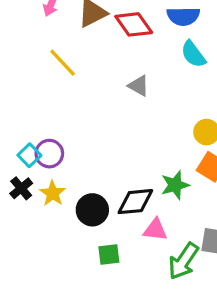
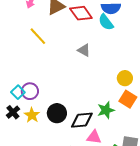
cyan semicircle: (193, 54) -> (106, 22), moved
black circle: (92, 210) -> (57, 113), moved

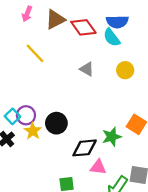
yellow circle: (125, 78) -> (125, 70), moved
black circle: (57, 113) -> (56, 123), moved
yellow star: (32, 115) -> (33, 131), moved

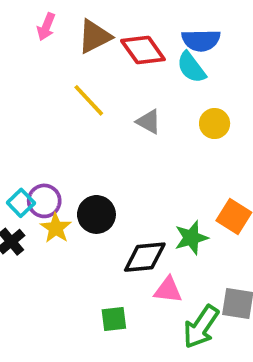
yellow line: (35, 53) -> (89, 100), moved

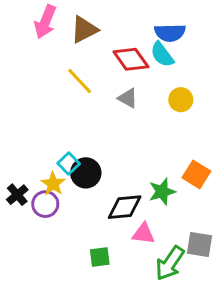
pink arrow: (46, 27) -> (45, 22), size x1.5
red diamond: (143, 50) -> (131, 59), moved
purple circle: (44, 201) -> (45, 204), moved
cyan square: (21, 203) -> (69, 164), moved

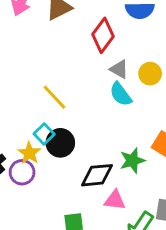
cyan semicircle: (162, 55) -> (121, 94), moved
red diamond: (131, 59) -> (103, 35), turned 72
yellow line: (80, 81) -> (54, 97), moved
gray triangle: (128, 98) -> (119, 69), moved

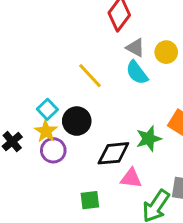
yellow line: (54, 97) -> (90, 76), moved
cyan square: (44, 134) -> (47, 109), moved
purple circle: (22, 172) -> (53, 150), moved

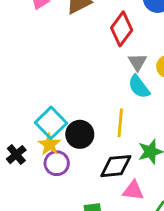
gray triangle: (135, 48) -> (138, 62), turned 30
yellow line: (90, 76) -> (120, 123), moved, turned 48
cyan square: (47, 109) -> (51, 123), size x1.5

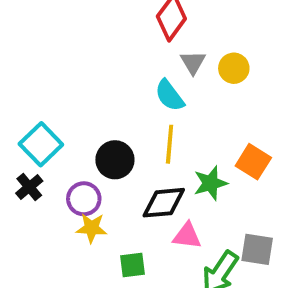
cyan semicircle: (139, 87) -> (170, 95), moved
cyan square: (51, 123) -> (41, 144), moved
yellow star: (49, 144) -> (92, 228), moved, turned -30

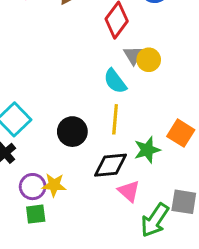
yellow circle: (234, 68) -> (149, 60), moved
purple circle: (84, 199) -> (33, 187), moved
pink triangle: (187, 236) -> (129, 191), turned 35
green square: (132, 265) -> (36, 214), moved

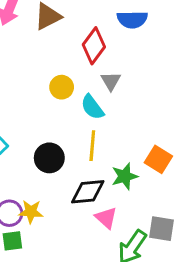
yellow circle: (149, 60) -> (62, 87), moved

